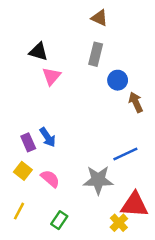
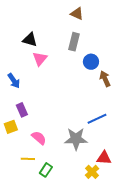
blue arrow: (48, 137) -> (14, 81), moved
yellow square: (23, 171) -> (11, 127), moved, turned 32
red triangle: (134, 205) -> (104, 158), size x0.7
yellow line: (19, 211) -> (28, 159), moved, turned 64

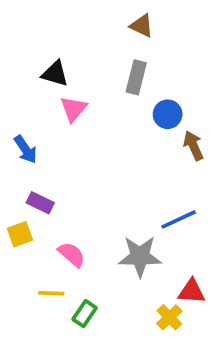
purple rectangle: (22, 110) -> (40, 203), turned -40

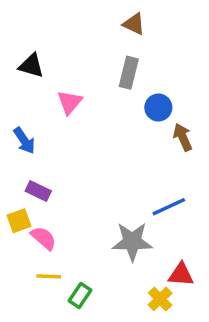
black triangle: (55, 74) -> (31, 66), moved
pink semicircle: (72, 255) -> (43, 238), moved

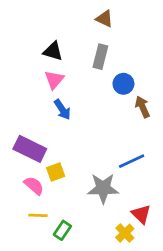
black triangle: (31, 66) -> (53, 51), moved
blue arrow: (24, 141) -> (62, 110), moved
purple rectangle: (38, 191) -> (30, 149), size x1.6
yellow square: (19, 221) -> (56, 172), moved
red triangle: (181, 275) -> (141, 214), turned 40

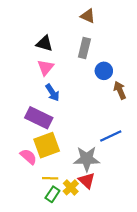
purple rectangle: (30, 149) -> (39, 118), moved
yellow square: (56, 172) -> (47, 145), size x1.6
red triangle: (141, 214) -> (87, 181), moved
yellow line: (38, 215) -> (50, 178), moved
yellow cross: (125, 233) -> (71, 187), moved

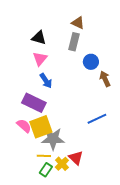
brown triangle: (88, 16) -> (78, 23), moved
pink semicircle: (28, 157) -> (24, 126), moved
gray star: (87, 159) -> (53, 139), moved

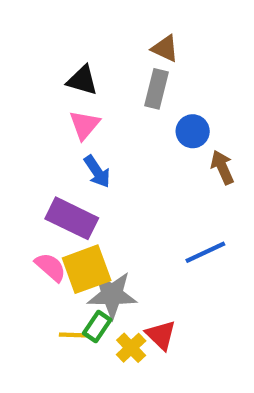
yellow line: (44, 156) -> (74, 335), moved
green rectangle: (46, 170) -> (97, 327), moved

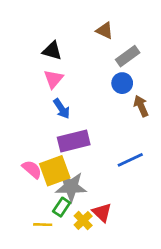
gray rectangle: (157, 89) -> (128, 56), moved, turned 40
purple rectangle: (72, 218) -> (74, 141), moved, turned -40
yellow line: (74, 335) -> (43, 225), moved

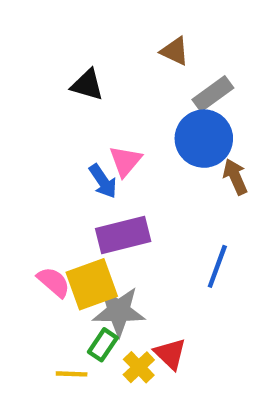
pink triangle: (53, 79) -> (125, 161), moved
blue circle: (122, 83) -> (204, 139), size x1.6
blue line: (130, 160) -> (217, 266), turned -45

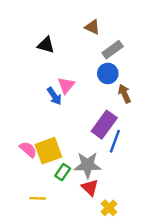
blue circle: (204, 139) -> (108, 73), size x0.7
purple rectangle: (123, 235) -> (104, 125), moved, turned -40
gray star: (119, 311) -> (88, 165), moved
green rectangle: (103, 345) -> (63, 172), moved
yellow cross: (139, 367) -> (109, 208), moved

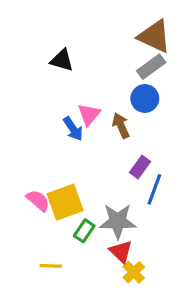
brown triangle: (92, 27) -> (154, 36), moved, size x1.6
brown arrow: (124, 94) -> (121, 126), moved
purple rectangle: (104, 125) -> (140, 167), size x0.6
yellow cross: (109, 208) -> (134, 272), moved

